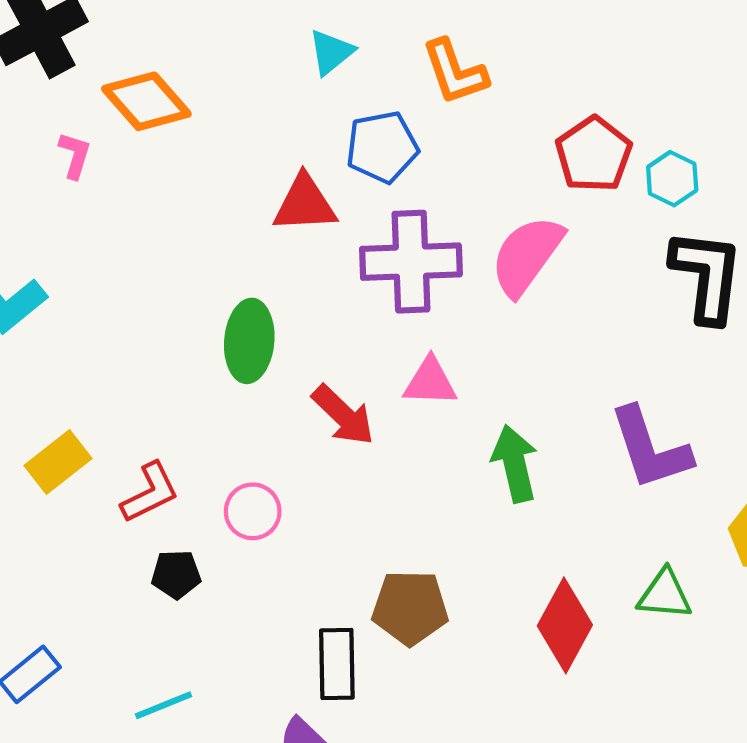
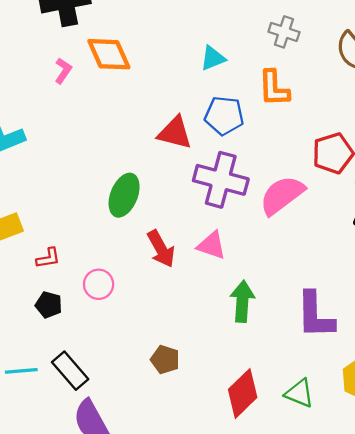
red L-shape: (150, 493) -> (48, 258), size x0.7
brown pentagon: (410, 608) -> (165, 360), size x0.7
black rectangle: (337, 664) -> (70, 371), moved, turned -57

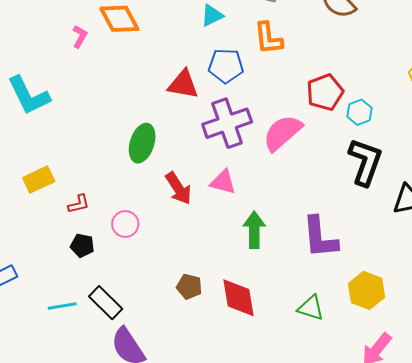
purple cross: (221, 180) -> (227, 123), turned -30
red diamond: (243, 393) -> (238, 298), moved, turned -51

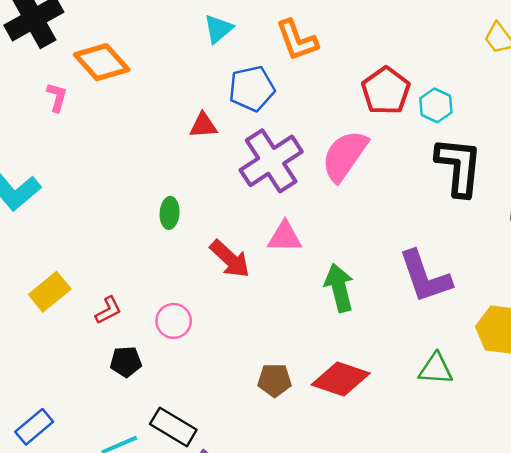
red triangle: (183, 84) -> (203, 125), size x0.7
green ellipse: (142, 143) -> (170, 213), size x0.6
red diamond: (238, 298) -> (341, 379), turned -48

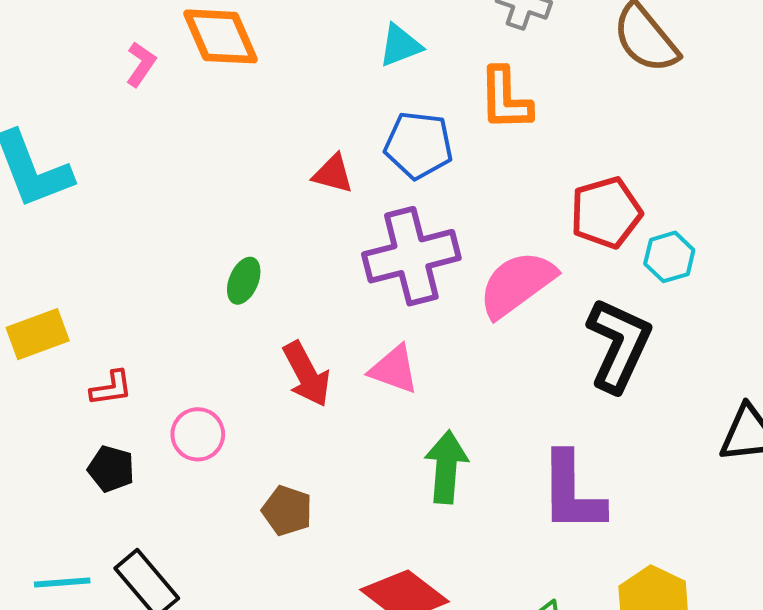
black L-shape: (459, 167) -> (619, 345), moved
brown pentagon: (275, 380) -> (287, 511), moved

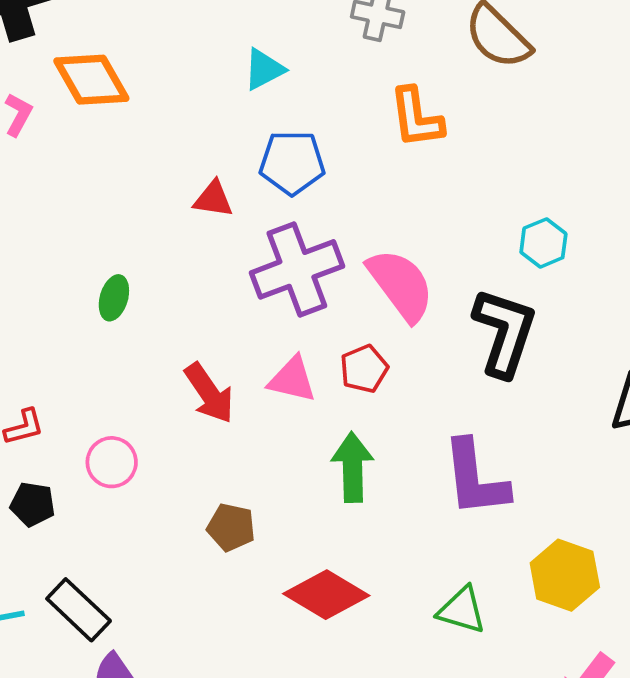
orange L-shape: (505, 99) -> (416, 118), moved
red pentagon: (606, 213) -> (364, 369), moved, size x0.7
green ellipse: (244, 281) -> (114, 298), moved
pink semicircle: (517, 284) -> (401, 285), turned 96
brown pentagon: (287, 511) -> (231, 527), moved

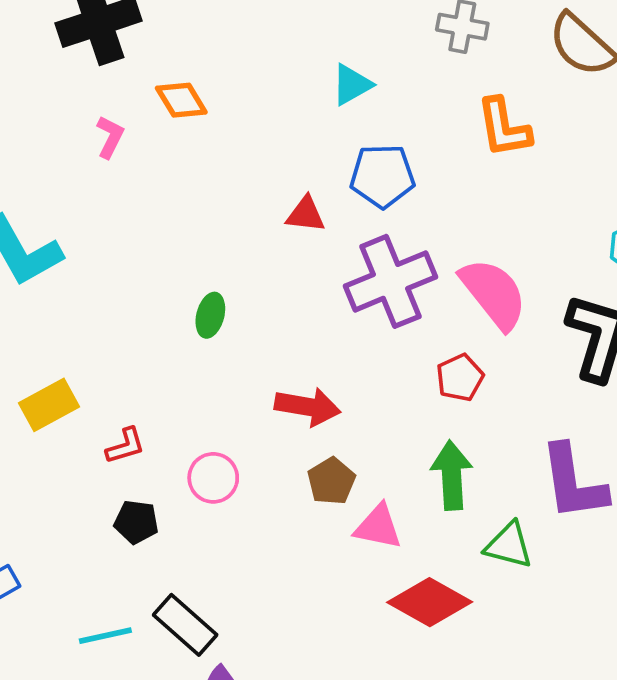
orange diamond: (91, 80) -> (181, 100), size x0.7
pink triangle: (292, 379) -> (378, 527), moved
red arrow: (209, 393) -> (308, 407), turned -44
brown pentagon: (231, 527) -> (331, 481), moved, turned 30
green triangle: (462, 610) -> (509, 545), moved

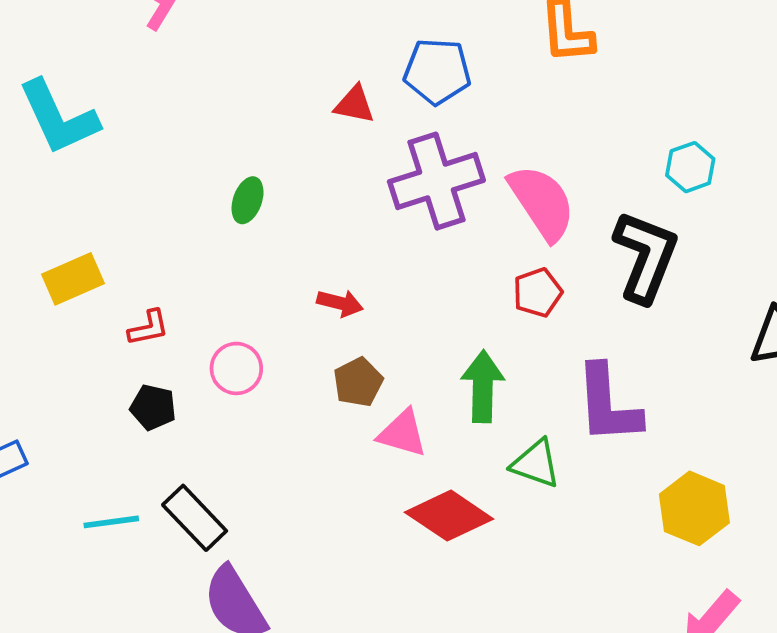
red pentagon: (460, 378) -> (538, 292), moved
red arrow: (308, 407) -> (340, 303), size x0.7

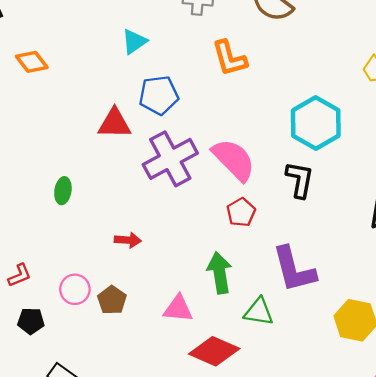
red triangle: (355, 104) -> (114, 123), size x1.4
cyan hexagon: (690, 167) -> (316, 123), size x1.8
black L-shape: (646, 256) -> (300, 180), size x0.7
brown pentagon: (358, 382) -> (112, 300), moved

